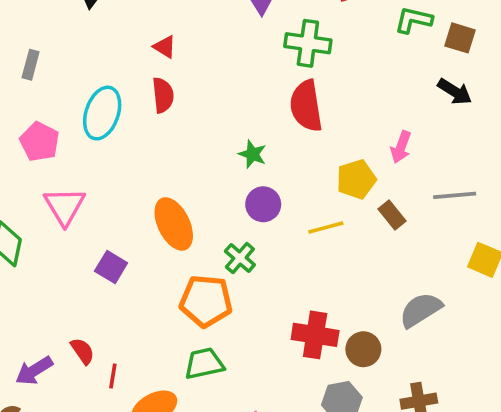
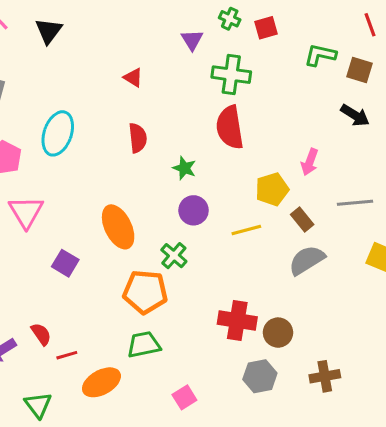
red triangle: (165, 47) -> (133, 78), moved
red semicircle: (163, 95) -> (138, 138), moved
gray semicircle: (421, 310) -> (307, 260), moved
red line: (113, 376) -> (67, 355), turned 65

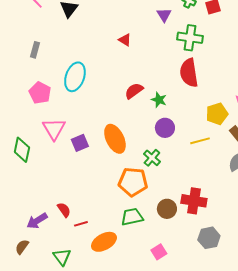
red semicircle: (138, 138) -> (134, 91), moved, turned -120
purple square: (65, 263) -> (80, 143), moved, turned 36
brown circle: (278, 333) -> (167, 209), moved

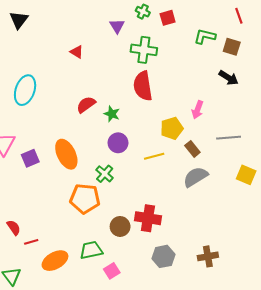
green trapezoid: (132, 217) -> (91, 250), moved

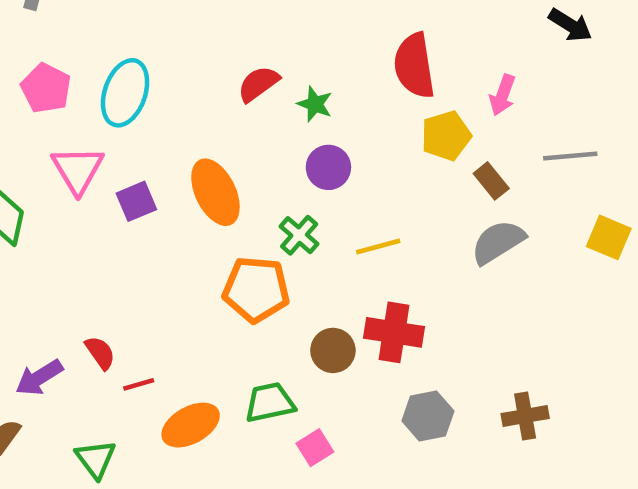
red semicircle: (143, 86) -> (414, 66), moved
cyan ellipse: (25, 90) -> (125, 93), moved
yellow line: (154, 156) -> (378, 246), moved

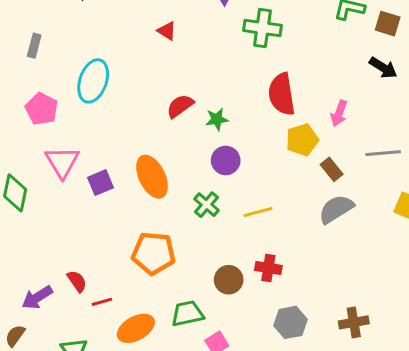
cyan ellipse: (125, 93) -> (93, 81), moved
green star: (315, 104) -> (217, 119), turned -30
orange pentagon: (256, 289) -> (154, 253), moved
red cross: (394, 332) -> (268, 268), size x0.7

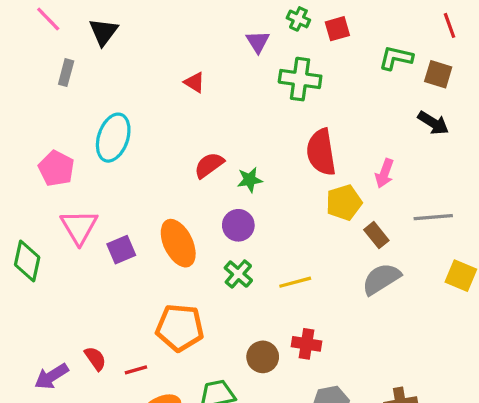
gray rectangle: (34, 46) -> (66, 73), moved
purple circle: (226, 160) -> (238, 225), moved
red line: (102, 302) -> (136, 370), moved

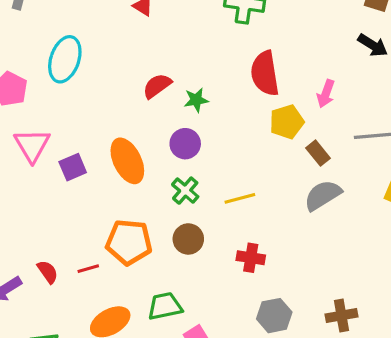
brown circle: (263, 357) -> (188, 239), moved
red line: (136, 370) -> (88, 269), moved

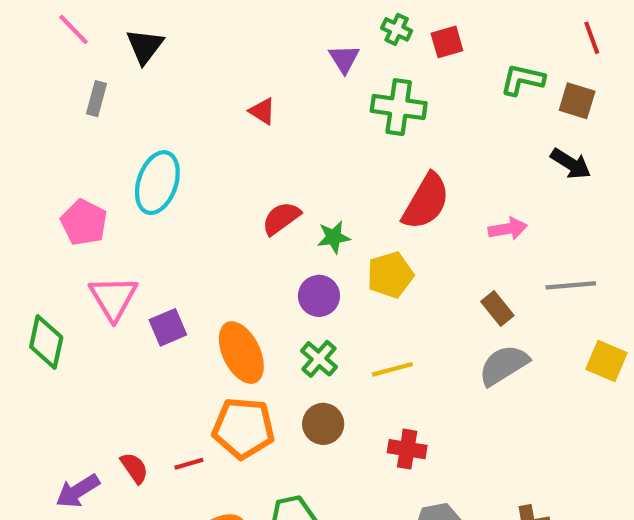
red semicircle: (265, 73) -> (426, 201), turned -141
pink arrow: (326, 94) -> (508, 229), turned -120
yellow pentagon: (287, 122) -> (390, 275), moved
orange ellipse: (127, 161) -> (241, 353), moved

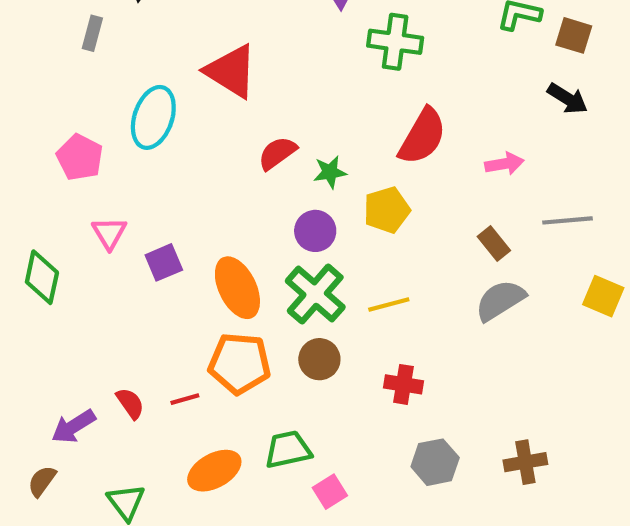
red triangle: (262, 111) -> (231, 71), moved, size x2.0
pink triangle: (113, 298) -> (109, 233), size x0.7
green cross: (319, 359) -> (315, 294), size x1.6

